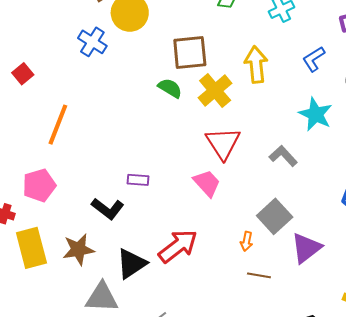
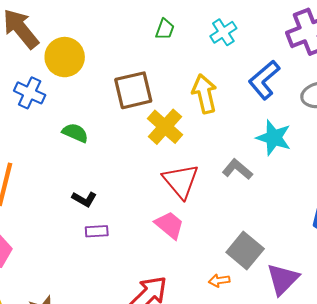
blue L-shape: (314, 59) -> (264, 80), size x1.4
green semicircle: (170, 88) -> (75, 133), moved
gray L-shape: (283, 156) -> (237, 169), moved
black L-shape: (108, 209) -> (84, 199), moved, size x0.7
orange arrow: (247, 241) -> (219, 281), turned 78

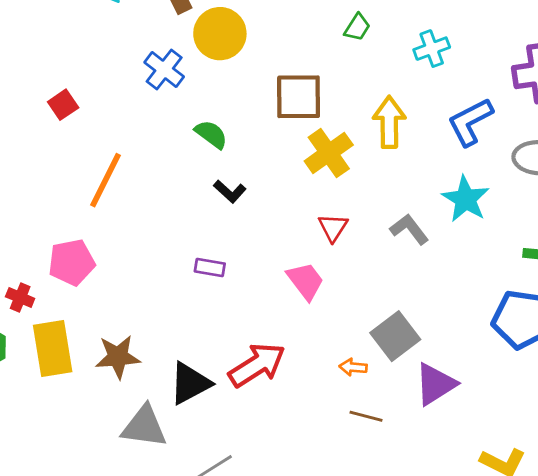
red triangle: (181, 181) -> (333, 228), size x0.6
black L-shape: (84, 199) -> (230, 191), moved

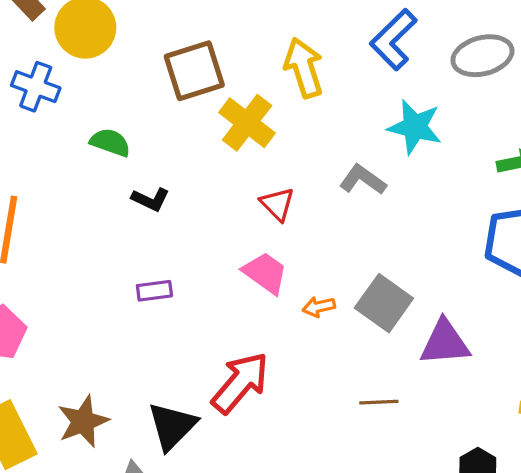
orange arrow: (353, 367) -> (319, 307), moved
purple triangle: (435, 384) -> (445, 343), turned 45

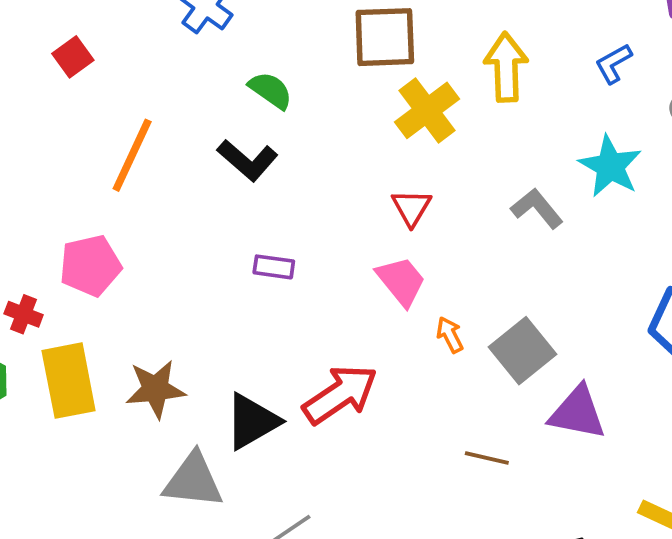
blue L-shape: (393, 40) -> (613, 64), size x0.6
black L-shape: (151, 199) -> (248, 160), moved, size x1.4
red triangle: (277, 204) -> (411, 208), moved
orange arrow: (319, 307) -> (450, 335), turned 60

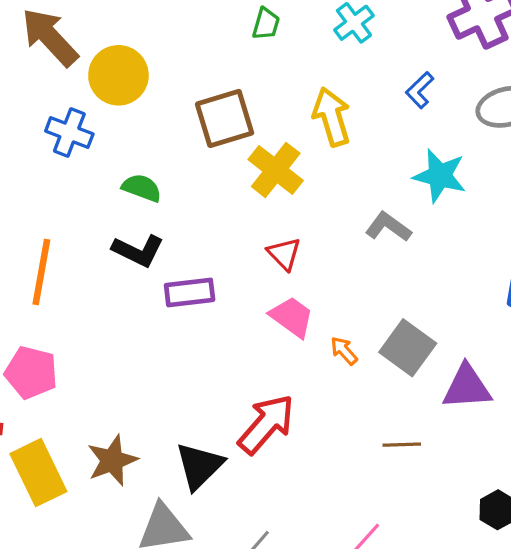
pink pentagon: (90, 266) -> (31, 373), turned -30
purple rectangle: (274, 267) -> (190, 293), moved, size x1.4

